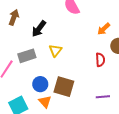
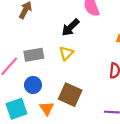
black arrow: (39, 29) -> (70, 27), moved
blue circle: (40, 84) -> (33, 85), moved

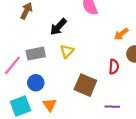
black arrow: (70, 27) -> (58, 27), moved
brown square: (70, 95) -> (85, 85), moved

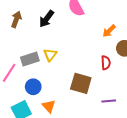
black arrow: (58, 27) -> (46, 19), moved
yellow triangle: (67, 51) -> (50, 55), moved

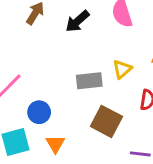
yellow triangle: (50, 55) -> (122, 69), moved
gray rectangle: (30, 59) -> (89, 81), moved

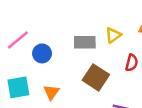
blue circle: (39, 112) -> (42, 53), moved

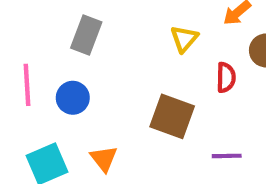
pink line: (18, 40) -> (27, 85), turned -40
gray rectangle: (85, 42) -> (86, 35), moved, turned -55

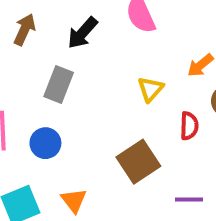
brown square: (172, 116) -> (138, 162), turned 36

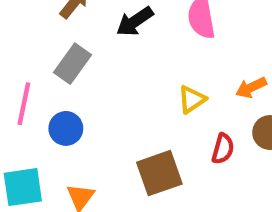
gray rectangle: (59, 84) -> (73, 64), moved

